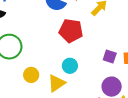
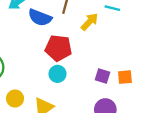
cyan circle: (70, 66) -> (57, 74), moved

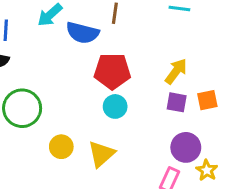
yellow arrow: (90, 22) -> (176, 71), moved

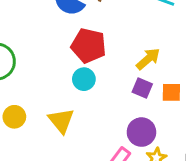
yellow circle: (61, 147) -> (14, 117), moved
yellow triangle: (101, 154) -> (61, 121), turned -40

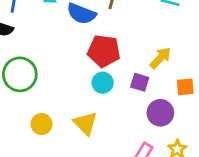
purple square: (142, 88) -> (140, 82), moved
purple circle: (141, 132) -> (160, 113), moved

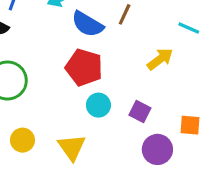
red pentagon: (104, 51) -> (84, 67), moved
yellow arrow: (160, 58) -> (160, 59), moved

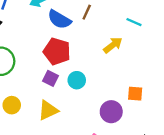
cyan circle: (98, 105) -> (77, 80), moved
purple square: (140, 111) -> (50, 78), moved
yellow triangle: (72, 147) -> (48, 110), turned 40

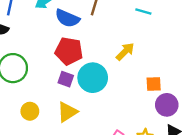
yellow arrow: (113, 45) -> (125, 52), moved
cyan circle: (77, 80) -> (93, 78), size x1.6
purple circle: (111, 112) -> (167, 105), moved

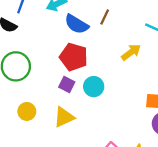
yellow arrow: (125, 52) -> (131, 52), moved
cyan circle: (93, 78) -> (94, 87), size x0.7

